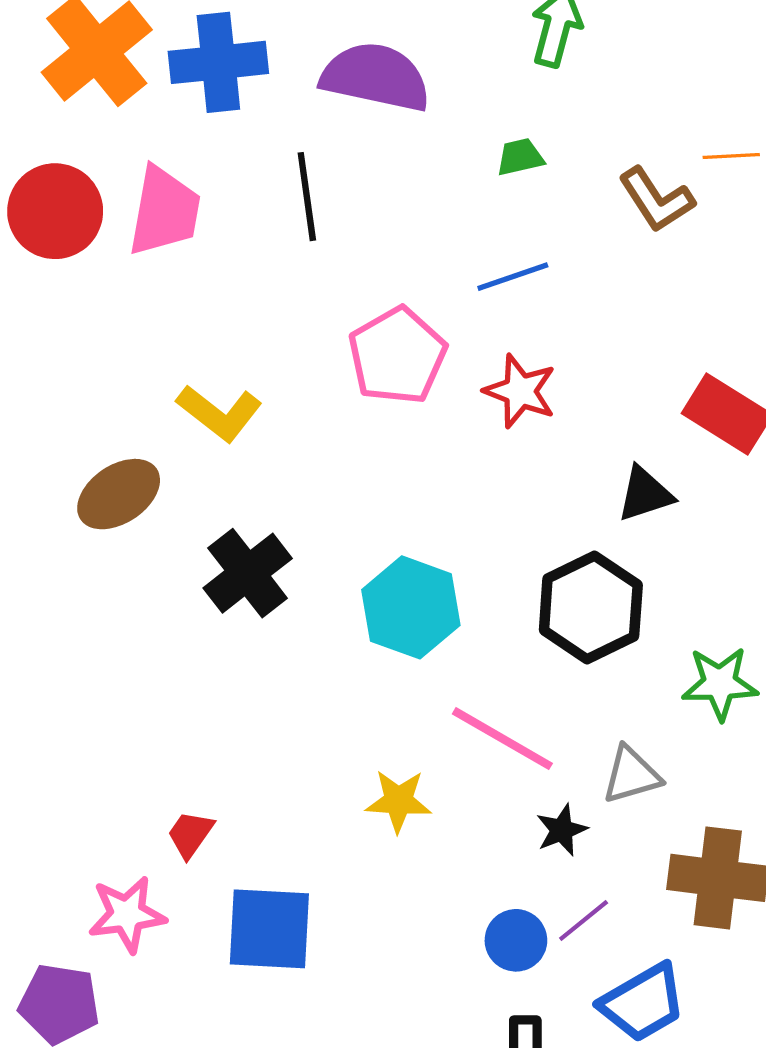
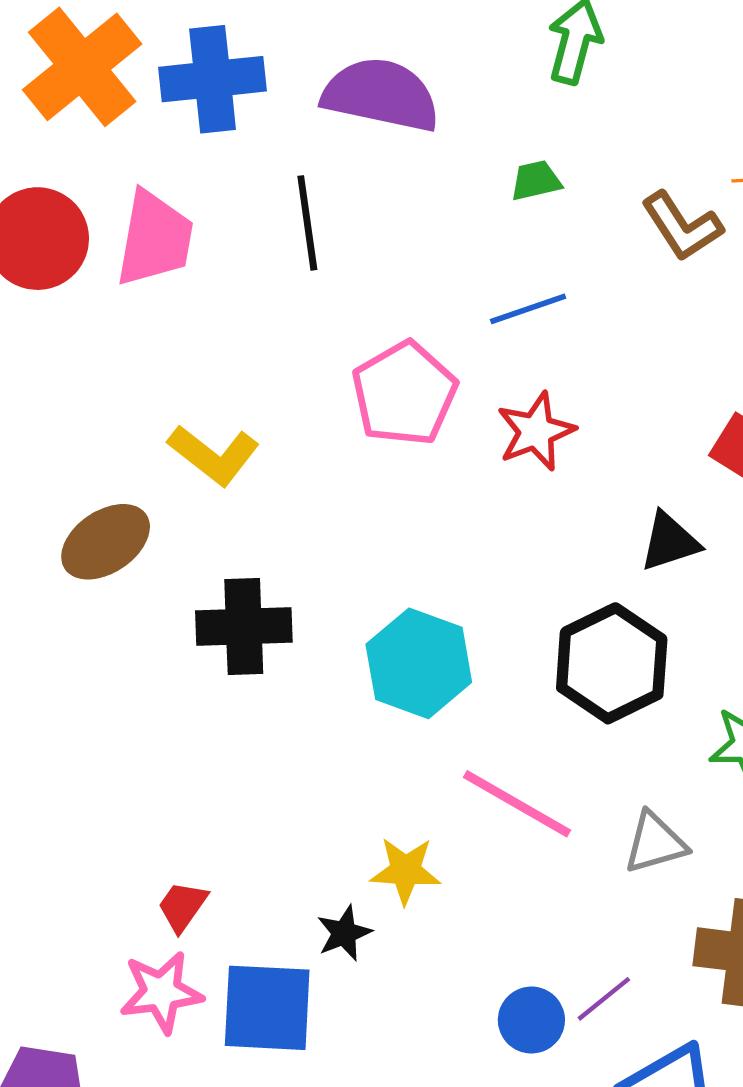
red star: (520, 391) -> (536, 431), turned 30
black cross: (248, 573) -> (244, 627), turned 36
black star: (562, 830) -> (344, 933), moved
pink star: (127, 914) -> (161, 992), moved

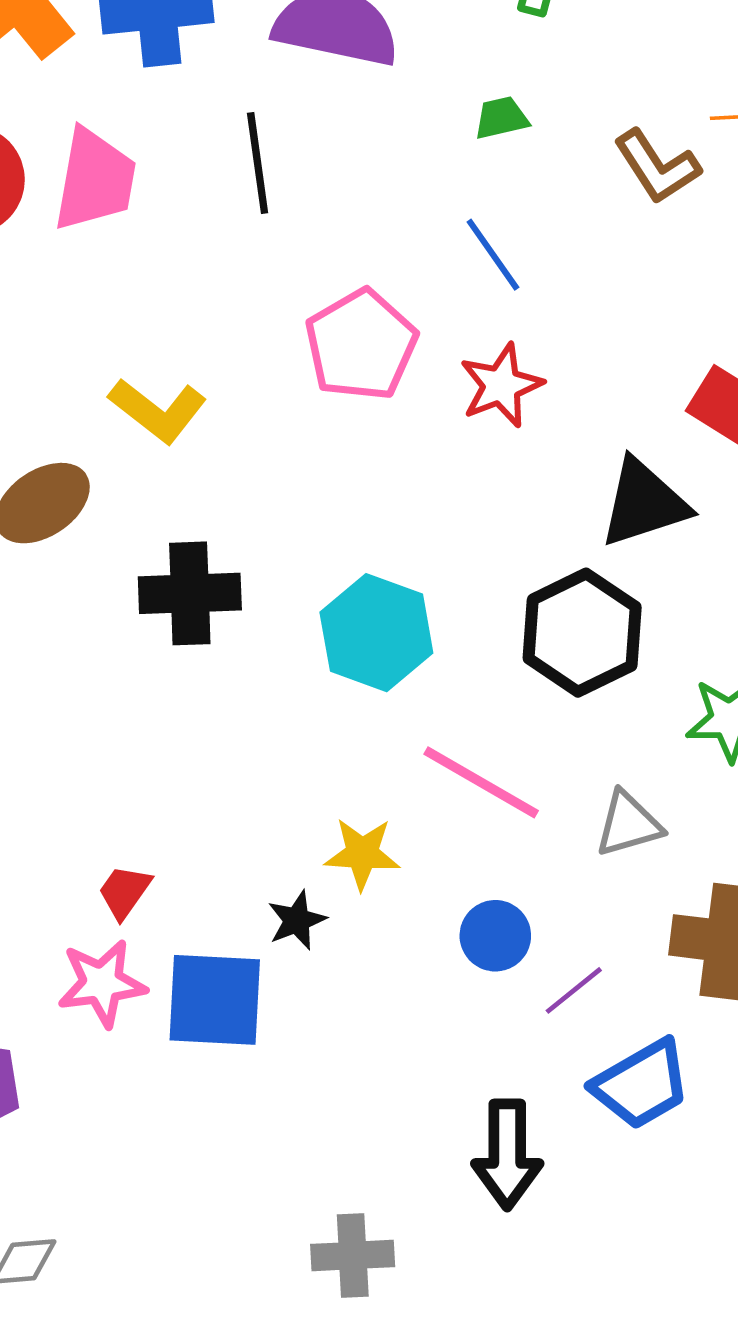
blue line: (528, 309) -> (493, 255), turned 74
black triangle: (670, 542) -> (644, 503), size x1.4
blue circle: (531, 1020) -> (495, 936), moved

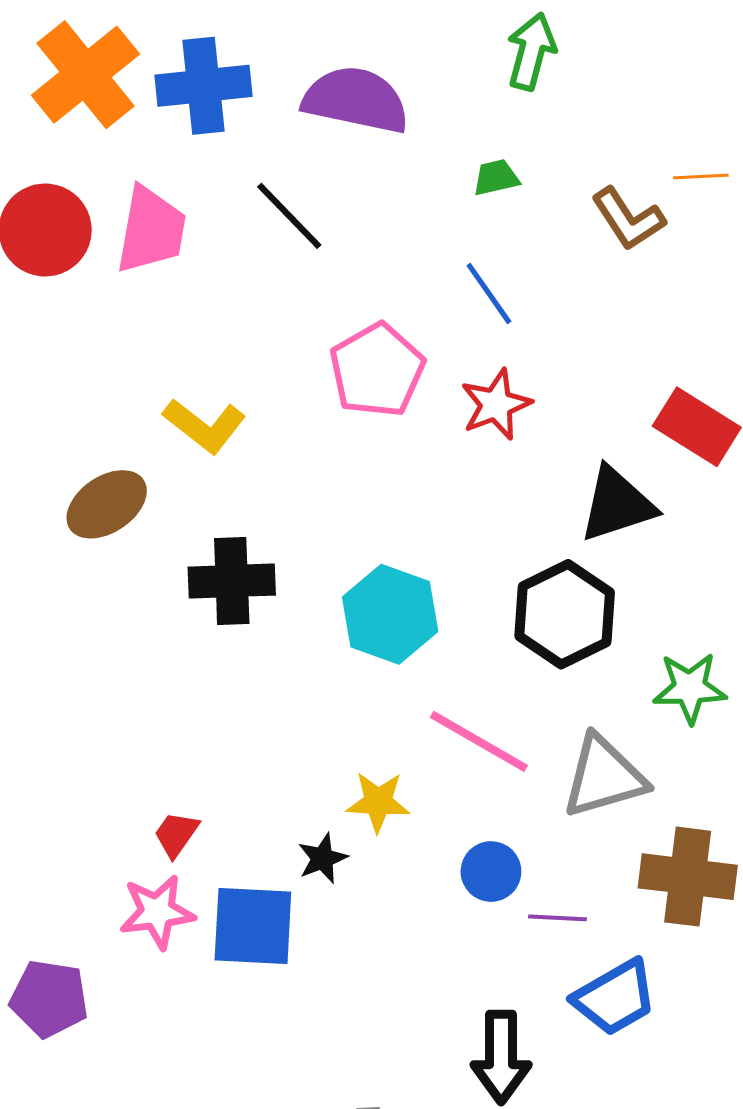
black line: (258, 163) -> (289, 216), turned -36
gray triangle: (628, 824) -> (604, 777), size x1.5
purple line: (574, 990) -> (558, 918), turned 42

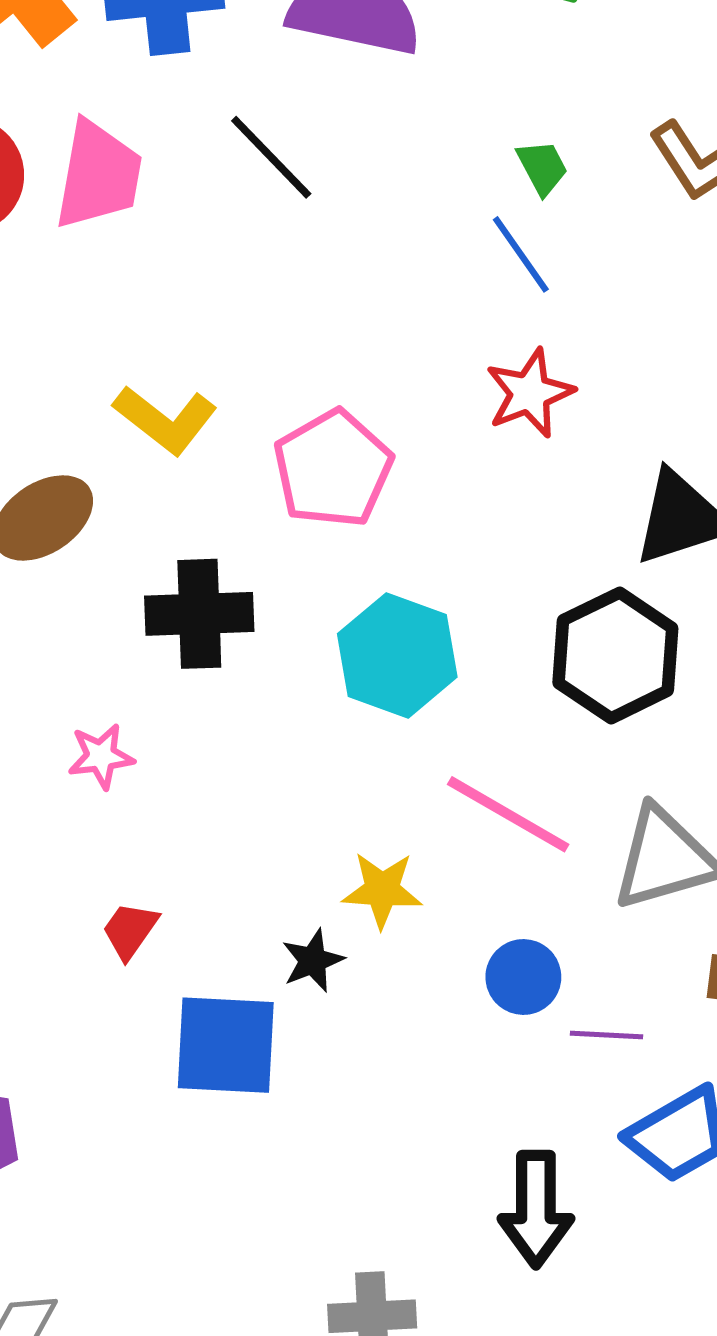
green trapezoid: (496, 178) -> (542, 167), moved, turned 75
pink pentagon: (377, 370) -> (333, 469), moved
pink star: (157, 912) -> (101, 756), moved, size x0.7

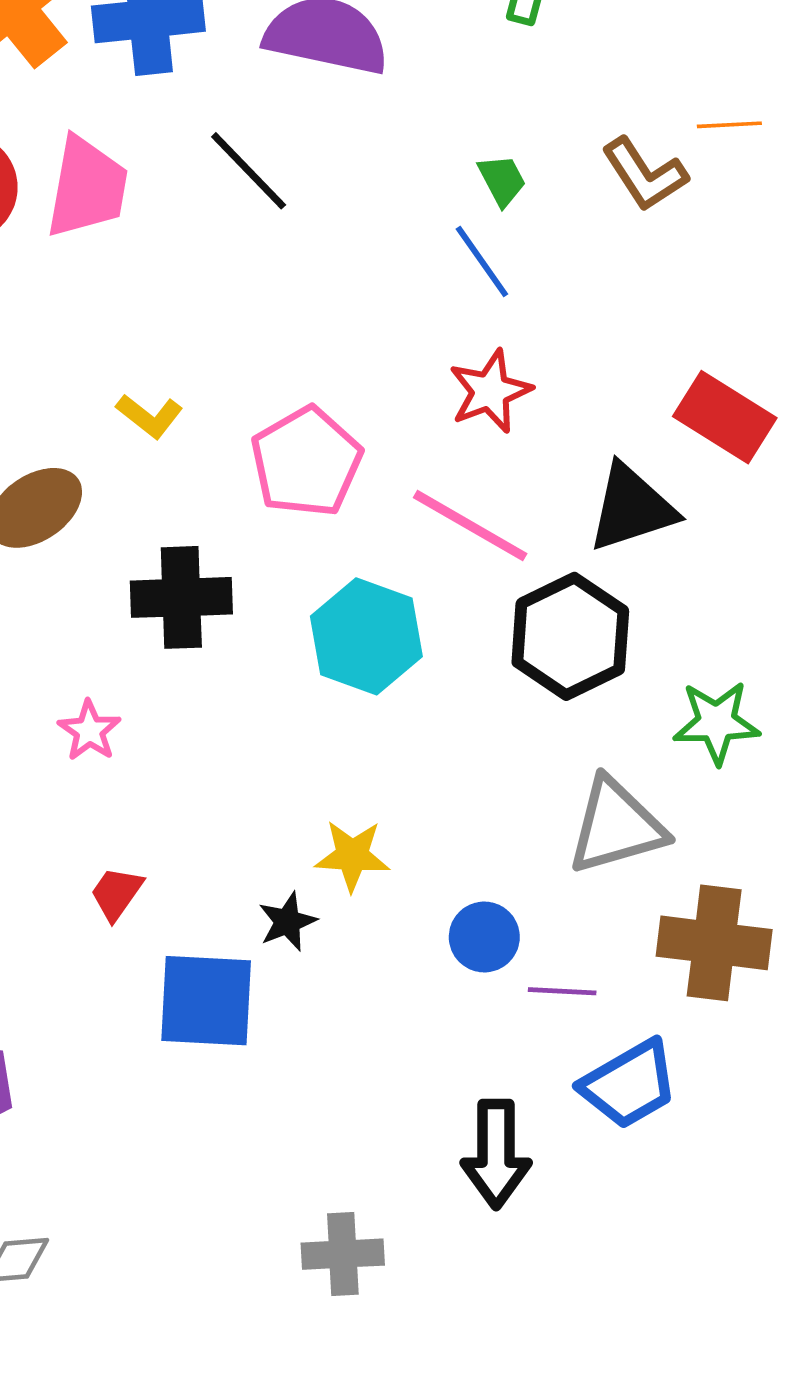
yellow L-shape: (165, 420) -> (149, 416), size x0.7
pink star: (101, 756) -> (89, 731), turned -30
pink line: (508, 814) -> (470, 526), moved

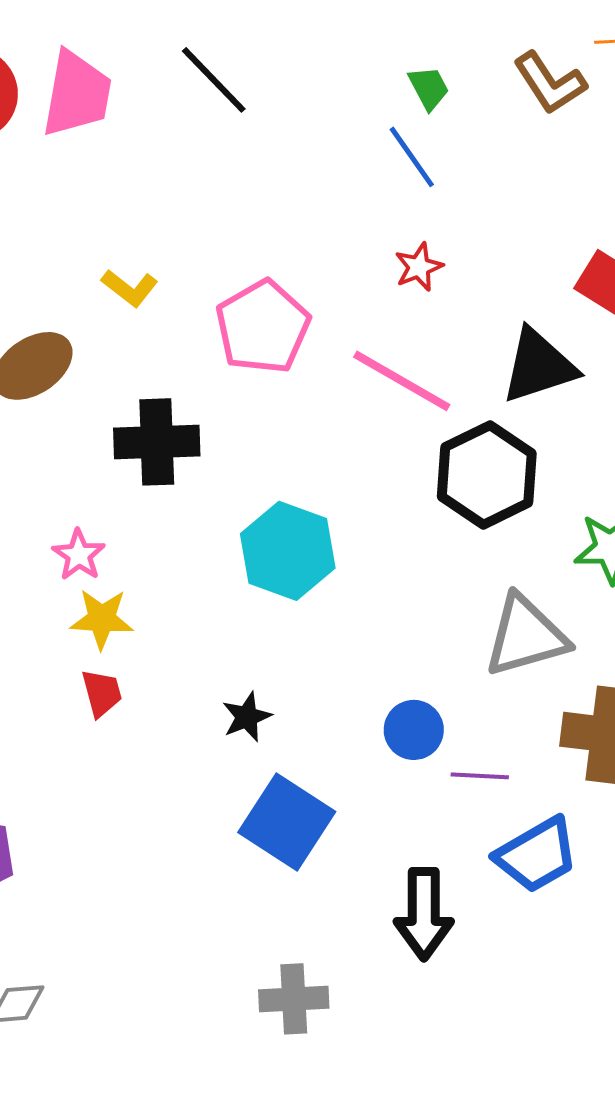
red star: (490, 391) -> (419, 267), size x0.7
cyan hexagon: (366, 636) -> (288, 551), moved
yellow star: (352, 856) -> (102, 619), moved
red trapezoid: (116, 893) -> (102, 693), turned 130
blue square: (206, 1001) -> (287, 822), moved, turned 30

